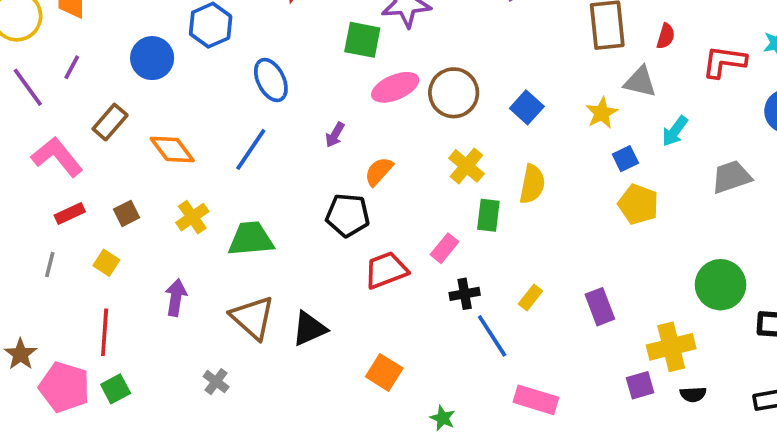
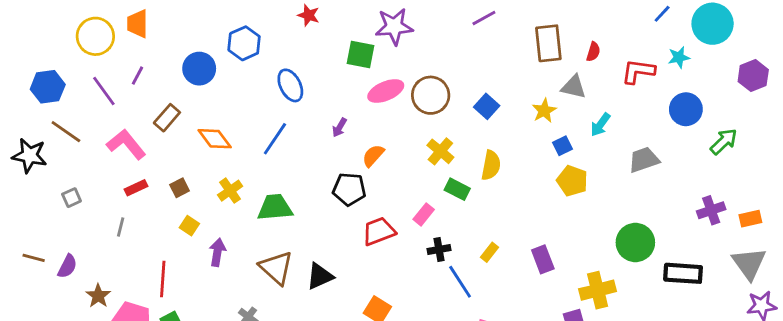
green rectangle: (488, 215) -> (457, 189), turned -70
yellow square: (106, 263) -> (189, 226), moved

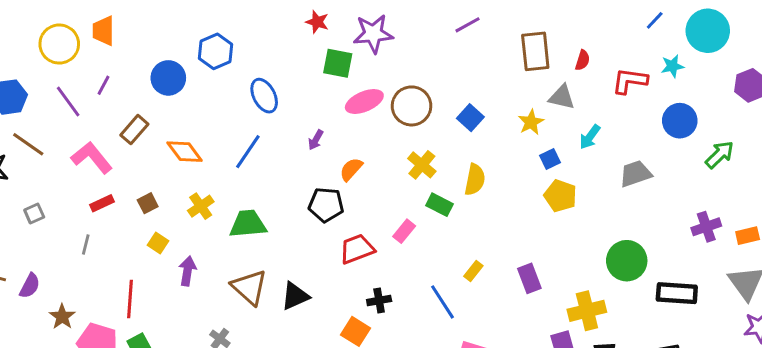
red star: (309, 15) -> (317, 22), moved
black cross: (439, 249) -> (379, 300), moved

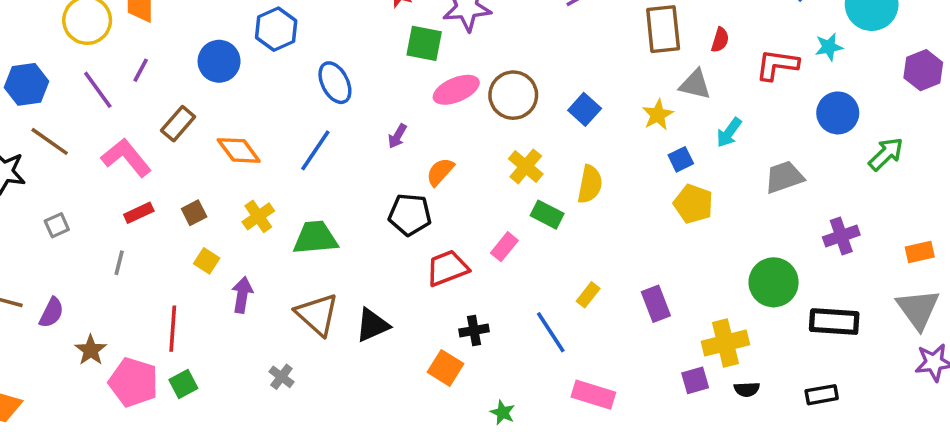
purple cross: (706, 227) -> (841, 236), moved

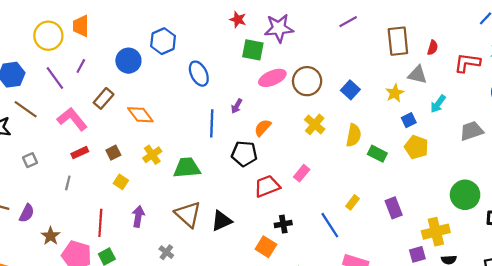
blue line: (315, 150) -> (212, 123), moved, turned -32
green rectangle: (547, 215) -> (377, 154), moved
purple arrow: (242, 295) -> (138, 216), moved

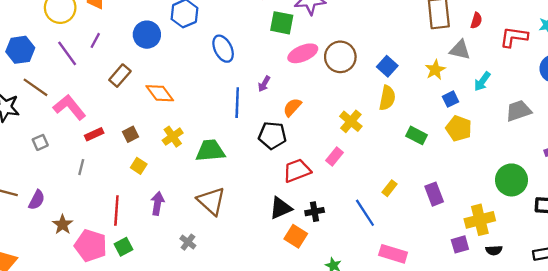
pink L-shape: (72, 119) -> (70, 107), moved
yellow cross: (315, 124) -> (351, 121), moved
yellow semicircle: (354, 135) -> (387, 98), moved
black triangle: (222, 221) -> (281, 208), moved

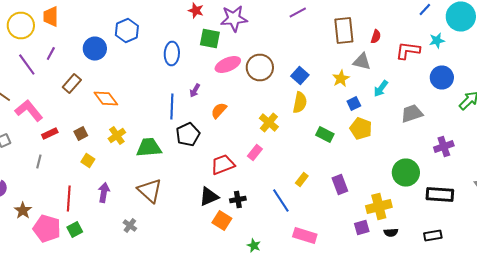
blue ellipse: (223, 49) -> (172, 54), moved, turned 30
black pentagon: (272, 135) -> (188, 134), moved, turned -30

